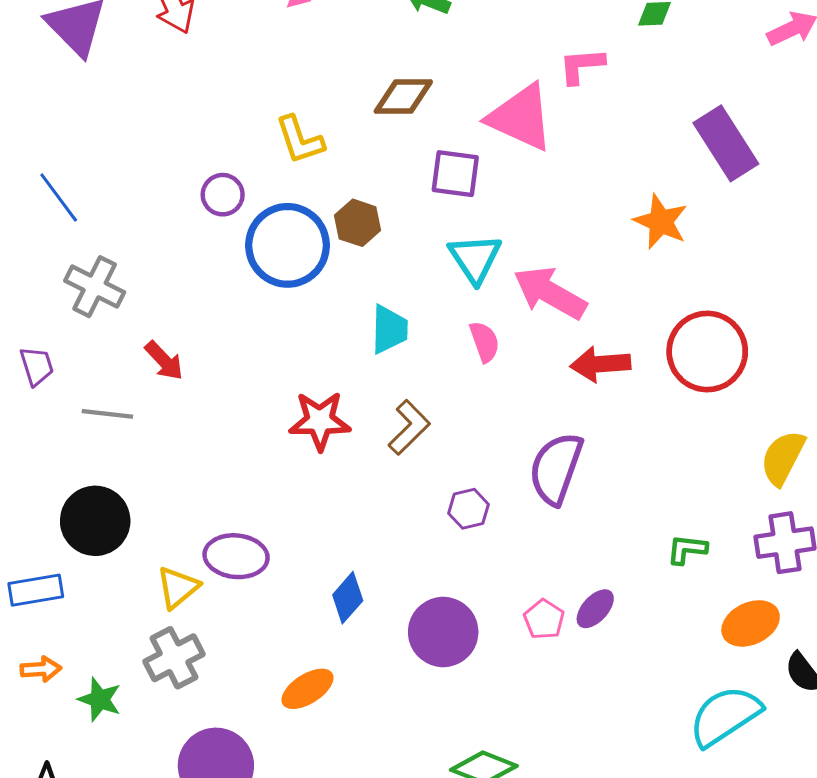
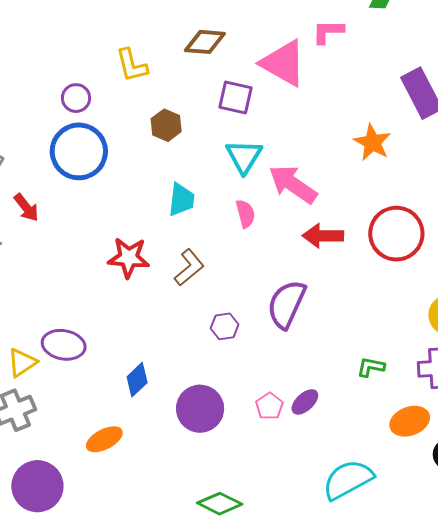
blue circle: (288, 245) -> (79, 151), moved
cyan semicircle: (725, 716) -> (348, 480), moved

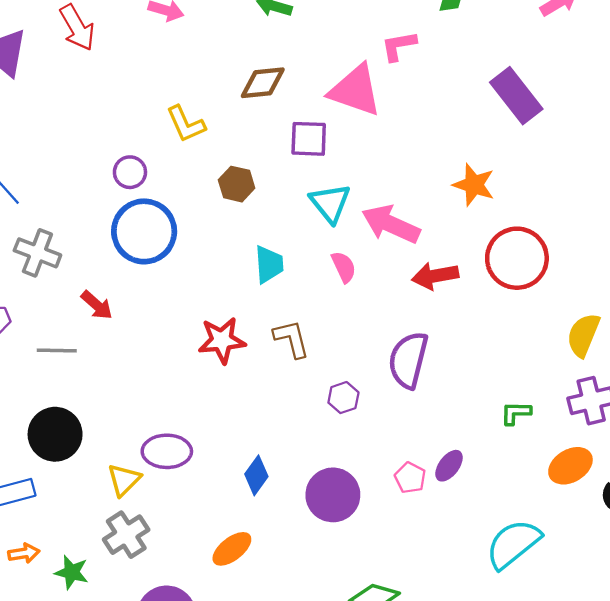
orange star: (372, 142) -> (474, 185), moved
brown L-shape: (189, 267) -> (292, 339), turned -54

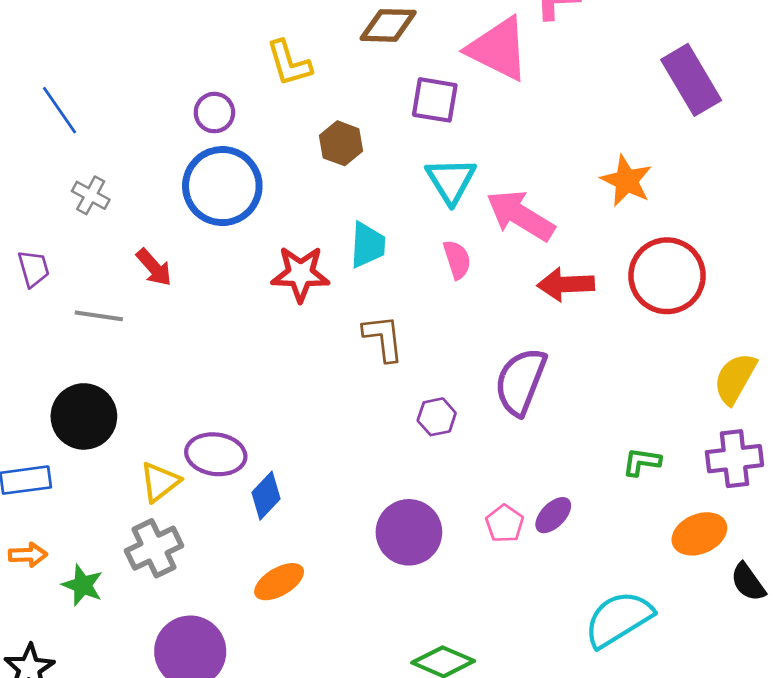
gray cross: (37, 253) -> (91, 195), size x0.7
red star: (222, 340) -> (300, 274), moved
blue diamond: (256, 475) -> (266, 496), moved

